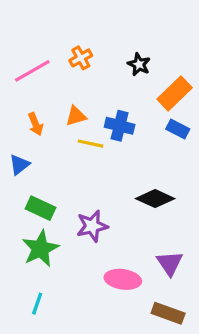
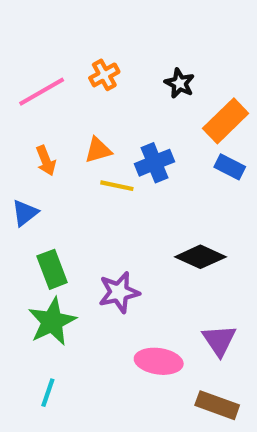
blue cross: (120, 126) -> (154, 163), turned -36
green rectangle: (40, 208) -> (52, 269), turned 44

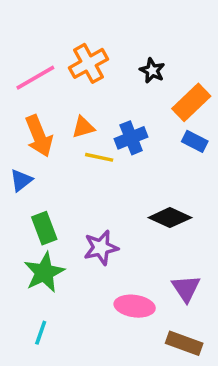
orange cross: (104, 75) -> (89, 63), size x1.5
orange arrow: (46, 161) -> (39, 136), size x1.6

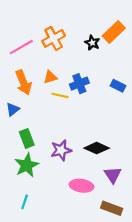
orange rectangle: (191, 102) -> (114, 32), moved
black diamond: (170, 218) -> (97, 148), moved

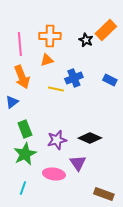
orange cross: (54, 38) -> (50, 36), turned 30
pink line: (21, 47) -> (20, 44), turned -65
orange triangle: (50, 77) -> (47, 60), moved
purple triangle: (113, 175) -> (78, 163), moved
pink ellipse: (82, 186) -> (54, 174), moved

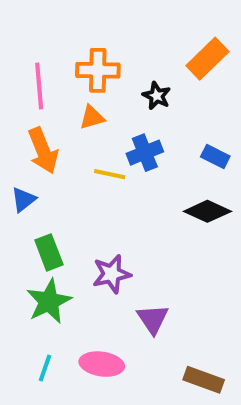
black star: (86, 40) -> (157, 96), moved
black diamond: (90, 138) -> (207, 211), moved
pink ellipse: (54, 174) -> (102, 364), moved

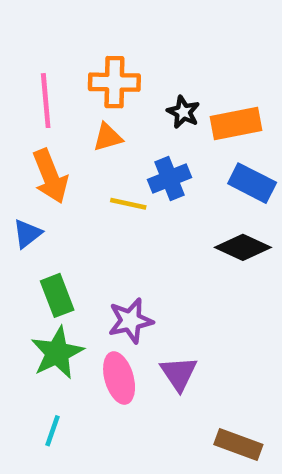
orange rectangle: (207, 59) -> (236, 123), moved, turned 33
blue rectangle: (215, 156) -> (252, 183), size x1.4
pink ellipse: (102, 364) -> (119, 378), moved, turned 66

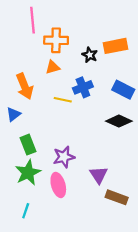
pink line: (46, 101) -> (32, 20), moved
orange rectangle: (236, 123) -> (115, 46), moved
purple triangle: (179, 373) -> (99, 175), moved
brown rectangle: (238, 445) -> (117, 197), moved

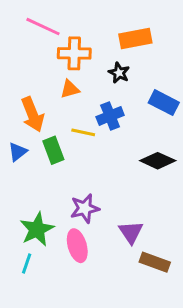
pink line: (32, 20) -> (43, 27), turned -60
orange rectangle: (115, 46) -> (135, 38), moved
blue rectangle: (123, 90) -> (164, 103), moved
green rectangle: (28, 145) -> (53, 150), moved
cyan line: (26, 211) -> (27, 264), moved

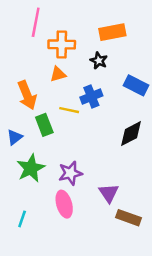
pink line: (43, 27) -> (36, 22), turned 76
blue triangle: (18, 152) -> (15, 137), moved
black diamond: (158, 161) -> (131, 134), turned -52
green star: (37, 229) -> (31, 168), moved

